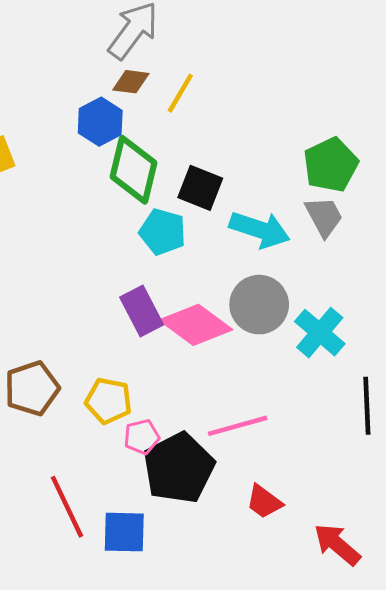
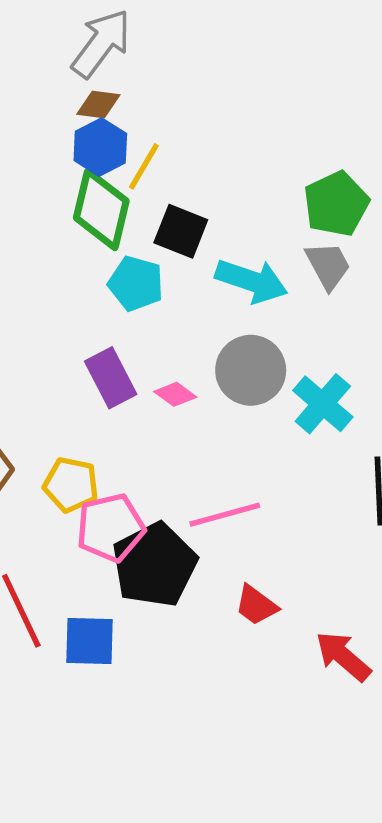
yellow line: (180, 93) -> (144, 166), moved
blue hexagon: (100, 122) -> (100, 147), moved
pink diamond: (196, 325) -> (175, 394), size x0.5
pink pentagon: (142, 437) -> (110, 528), size x1.6

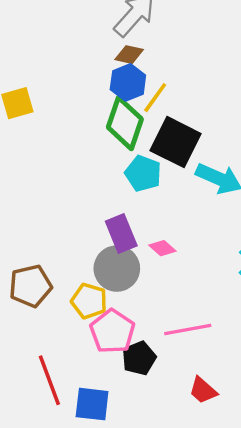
black square: (181, 231) -> (176, 142), size x1.4
gray circle: (251, 370) -> (117, 269), moved
pink pentagon: (110, 528) -> (112, 331), turned -30
black pentagon: (155, 565) -> (139, 358), size x0.6

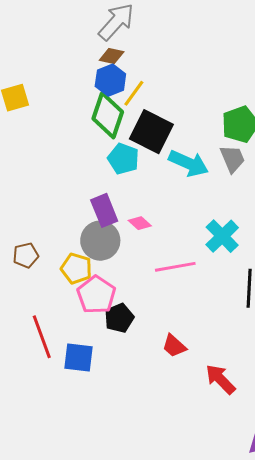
brown pentagon: (31, 286) -> (26, 255), size x0.7
pink line: (188, 329) -> (175, 267), moved

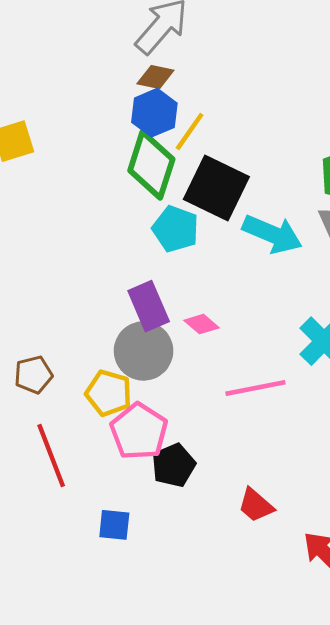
red line: (42, 337) -> (51, 455), moved
blue square: (79, 357) -> (114, 525), size x0.7

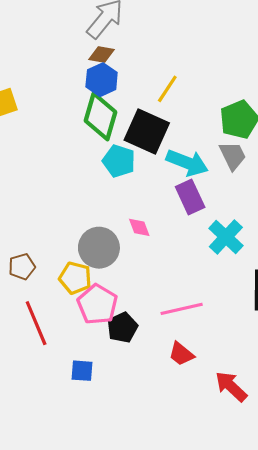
yellow line: (190, 132) -> (167, 89), moved
purple rectangle: (149, 306) -> (190, 197), moved
pink diamond: (201, 324) -> (139, 227), turned 30
pink line: (255, 388) -> (182, 309), moved

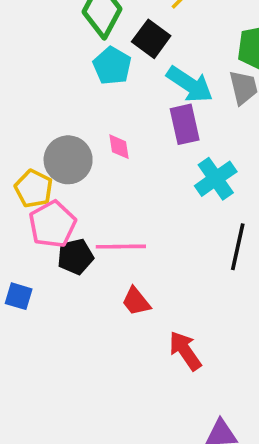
black square: (147, 131) -> (151, 39), size x0.7
pink line: (182, 309) -> (121, 247), moved

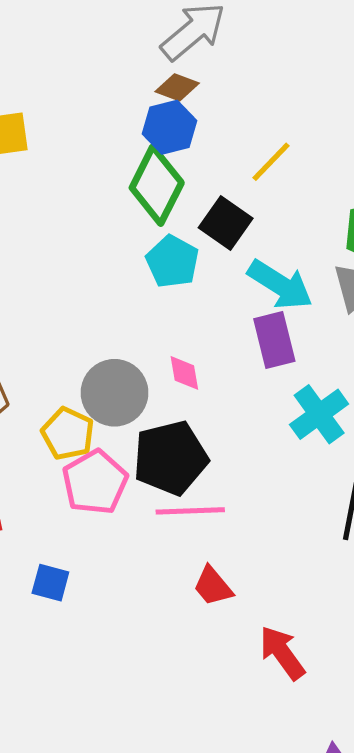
black pentagon: (75, 257) -> (170, 458), moved, size x1.5

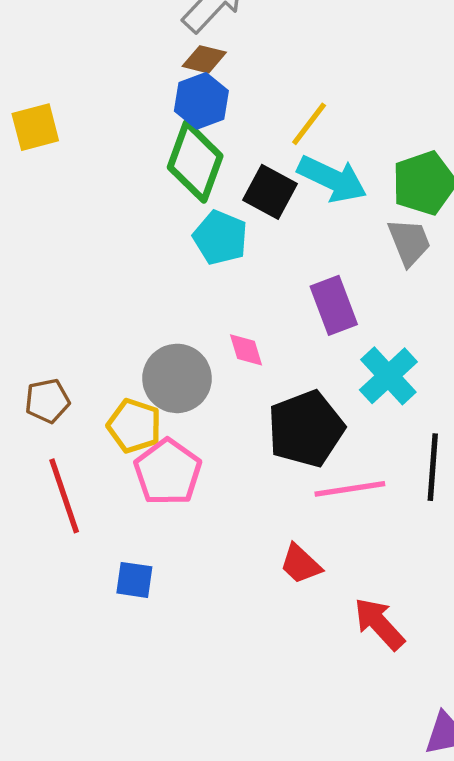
cyan arrow: (280, 285) -> (332, 179), moved
black pentagon: (170, 458) -> (306, 429), moved
pink line: (190, 511) -> (350, 489), moved

